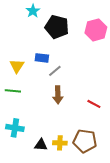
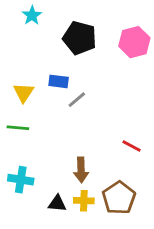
cyan star: (33, 11) -> (32, 15), moved
brown arrow: (58, 95) -> (81, 170), moved
brown pentagon: (85, 141) -> (119, 198), turned 30

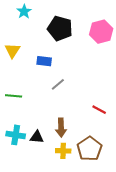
yellow triangle: (24, 93) -> (12, 51), moved
gray line: (77, 100) -> (58, 84), moved
black triangle: (57, 203) -> (37, 137), moved

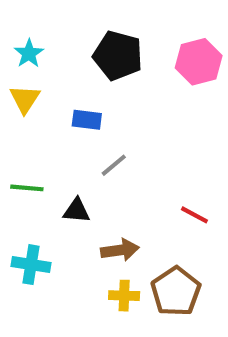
cyan star: (24, 12) -> (29, 53), moved
brown arrow: (61, 128) -> (120, 250), turned -96
black triangle: (37, 137) -> (77, 211), moved

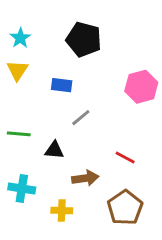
pink hexagon: (199, 62) -> (141, 87), moved
red line: (194, 215) -> (125, 157), moved
yellow cross: (124, 296) -> (62, 211), moved

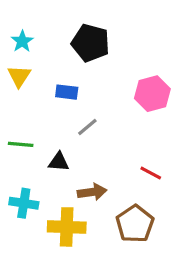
red line: (125, 157) -> (151, 173), moved
yellow cross: (62, 211) -> (67, 227), size x1.6

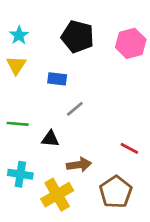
pink hexagon: (152, 94) -> (131, 43), moved
yellow cross: (67, 227) -> (57, 195), turned -32

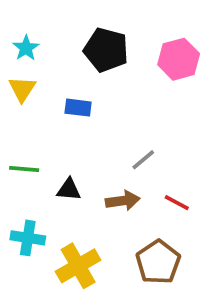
gray line: (75, 109) -> (143, 160), moved
brown arrow: (79, 165) -> (123, 201), moved

